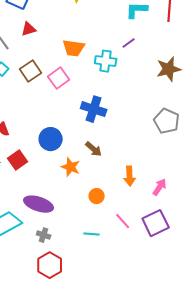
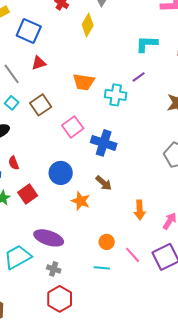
pink square: (59, 78) -> (73, 127), moved
orange circle: (97, 196) -> (107, 242), moved

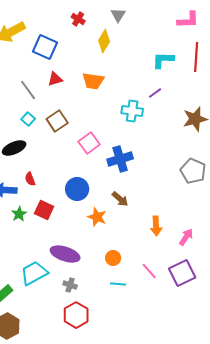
orange trapezoid: (84, 82) -> (93, 81), moved
blue cross: (104, 143) -> (120, 159), turned -35
red square: (28, 194) -> (44, 210), turned -30
orange circle: (107, 242) -> (113, 258), moved

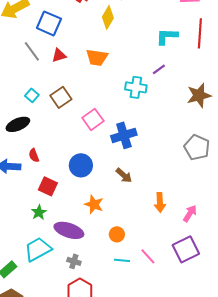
gray line: (28, 90) -> (32, 51), moved
green star: (19, 214) -> (39, 212), moved
orange star: (97, 217) -> (94, 204), moved
pink line: (149, 271) -> (148, 256), moved

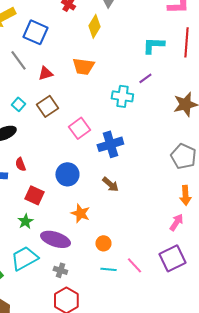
red triangle: (59, 55) -> (45, 73), moved
orange arrow: (160, 202) -> (185, 195), moved

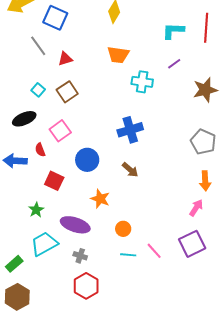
orange trapezoid: (83, 66) -> (118, 55), moved
purple line: (145, 78) -> (174, 64), moved
pink square: (79, 128) -> (60, 131), moved
green star: (25, 221) -> (36, 210), moved

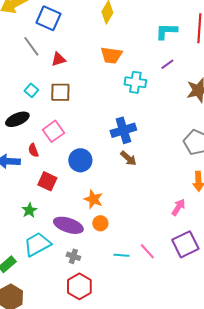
brown square: (67, 92) -> (60, 92), turned 35
brown arrow: (130, 170) -> (128, 158), moved
pink arrow: (196, 208) -> (178, 207), moved
orange circle: (123, 229) -> (100, 223), moved

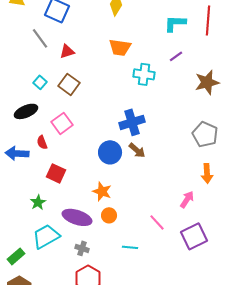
brown square: (60, 92) -> (69, 84), turned 35
blue circle: (80, 160) -> (110, 152), moved
pink line: (147, 251) -> (157, 222), moved

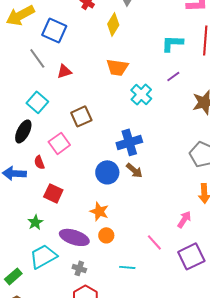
cyan cross: (144, 74) -> (141, 94), turned 35
cyan square: (40, 82) -> (37, 102), size x1.5
brown square: (69, 84) -> (81, 116), moved, turned 30
black ellipse: (26, 111) -> (23, 131), turned -40

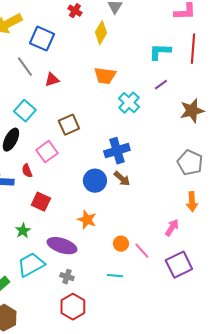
orange circle: (106, 235) -> (121, 244), moved

